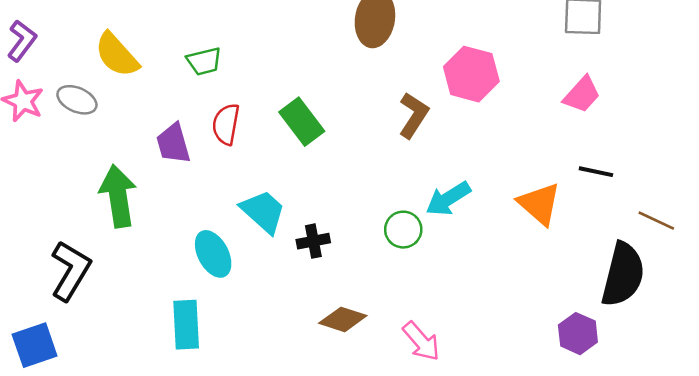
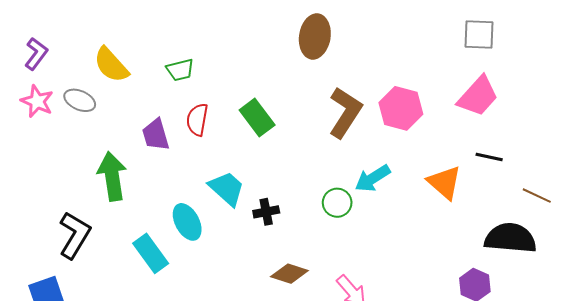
pink hexagon: (471, 74) -> (401, 108), moved
pink trapezoid: (582, 95) -> (478, 96), size x1.4
brown L-shape: (414, 115) -> (345, 112), size x1.4
black semicircle: (623, 274) -> (510, 238), turned -99
cyan rectangle: (186, 325) -> (151, 253), moved, turned -33

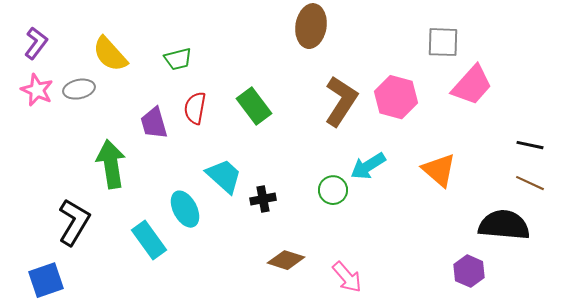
gray square: (479, 34) -> (443, 42), moved
gray ellipse: (80, 100) -> (79, 89), turned -36
black line: (489, 157) -> (530, 145), moved

